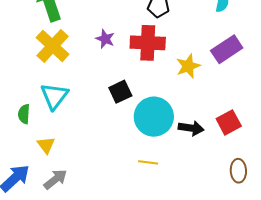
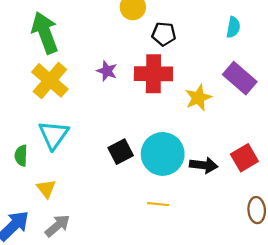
purple rectangle: (227, 49) -> (240, 78), turned 76
black square: (120, 92) -> (121, 152), moved

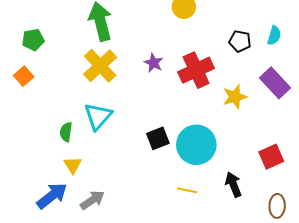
black pentagon: (164, 34) -> (240, 41), moved
red cross: (153, 74) -> (196, 70), turned -32
black arrow: (204, 165) -> (233, 184), moved, turned -125
yellow triangle: (46, 189) -> (73, 165), moved

